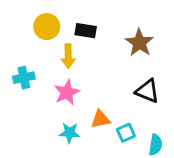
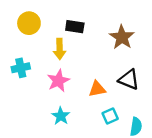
yellow circle: (47, 27) -> (29, 23), moved
orange triangle: (100, 119) -> (97, 89), moved
cyan star: (70, 133) -> (61, 116), turned 30

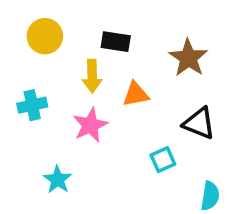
orange triangle: (97, 89) -> (136, 94), moved
cyan star: (61, 116) -> (58, 180), moved
cyan square: (110, 116) -> (163, 160), moved

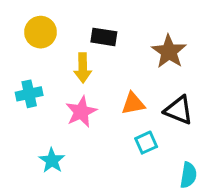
orange triangle: (136, 94) -> (133, 104), moved

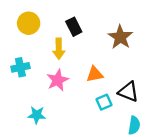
black rectangle: (104, 37) -> (74, 27), turned 54
black triangle: (179, 110) -> (128, 92), moved
cyan star: (52, 160) -> (37, 115), turned -30

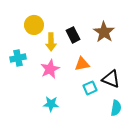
yellow circle: (29, 23) -> (34, 25), moved
black rectangle: (74, 27) -> (73, 35), moved
cyan star: (37, 115) -> (51, 104), moved

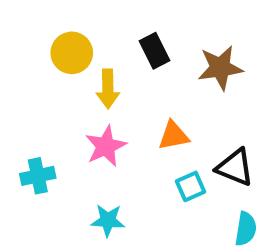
brown star: (104, 32) -> (220, 68), turned 30
black rectangle: (73, 35) -> (154, 51), moved
cyan cross: (18, 58) -> (38, 176), moved

